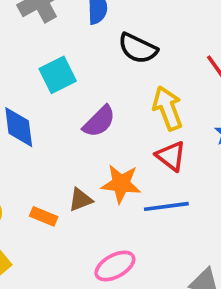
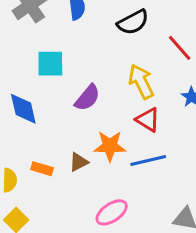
black semicircle: (138, 48) -> (133, 22), moved, turned -48
cyan square: (58, 75) -> (50, 64), turned 32
orange rectangle: (44, 216) -> (42, 169), moved

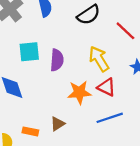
purple semicircle: (87, 98) -> (57, 60), moved, turned -30
orange star: (110, 146) -> (79, 92), moved

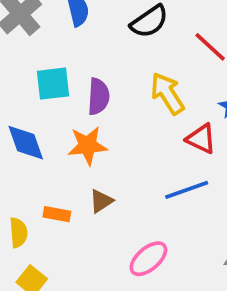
red triangle: (107, 87) -> (201, 139), moved
orange star: (79, 92) -> (87, 146), moved

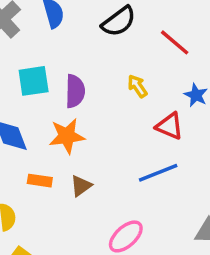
yellow arrow: (167, 94) -> (137, 86), size x0.6
orange rectangle: (57, 214) -> (40, 181), moved

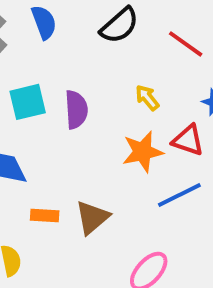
orange star: (67, 136) -> (143, 152), moved
brown triangle: (81, 186) -> (92, 217), size x1.4

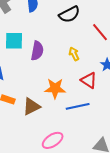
orange star: (143, 152) -> (55, 88), moved

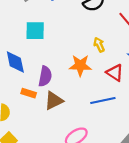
purple semicircle: (37, 51) -> (45, 76), moved
orange star: (55, 88) -> (80, 65), moved

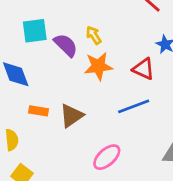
yellow arrow: (99, 45) -> (94, 35), moved
purple semicircle: (45, 76) -> (66, 45), moved, turned -48

